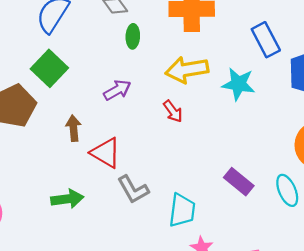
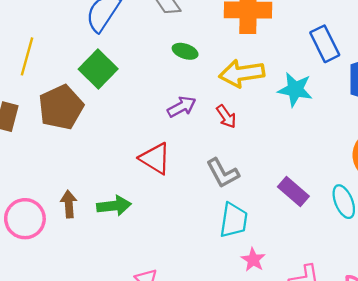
green ellipse: (133, 36) -> (185, 51), moved, turned -75
purple arrow: (117, 90) -> (182, 107), moved
brown arrow: (73, 128) -> (69, 204), moved
gray L-shape: (133, 189) -> (223, 173), moved

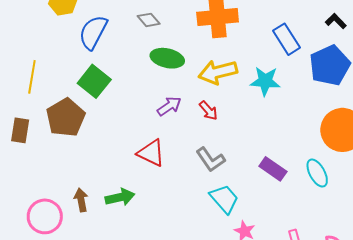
green ellipse: (185, 51) -> (167, 58), size x1.5
cyan trapezoid: (234, 220) -> (224, 199), turned -44

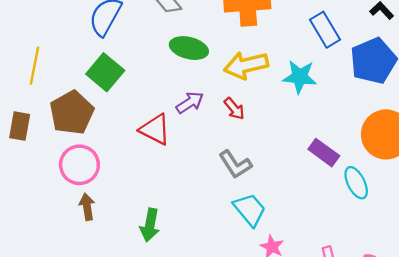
red triangle: (151, 153) -> (155, 129), moved
purple rectangle: (273, 169) -> (324, 153), moved
green arrow: (120, 197) -> (150, 225), moved, turned 112
pink circle: (45, 216) -> (79, 165), moved

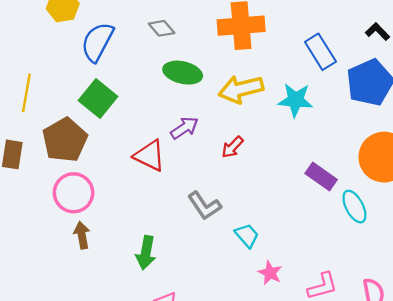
red arrow: (234, 109) -> (232, 147), moved, turned 85
gray L-shape: (235, 164) -> (204, 206), moved
cyan trapezoid: (250, 210) -> (247, 235), size x0.7

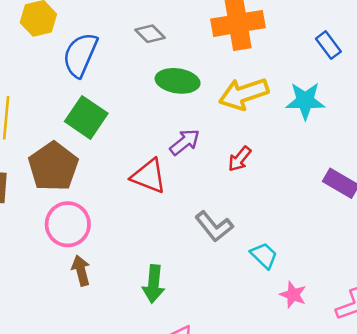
blue rectangle: (320, 52) -> (328, 45), size x0.7

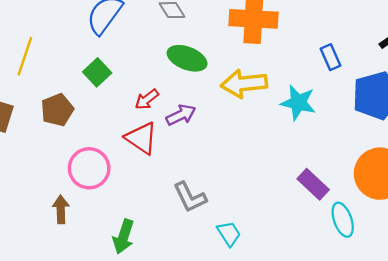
green square: (86, 117) -> (97, 72), size x0.7
red arrow: (240, 159) -> (147, 99), moved
brown pentagon: (53, 167) -> (57, 110), size x0.7
pink circle: (68, 224) -> (89, 168), moved

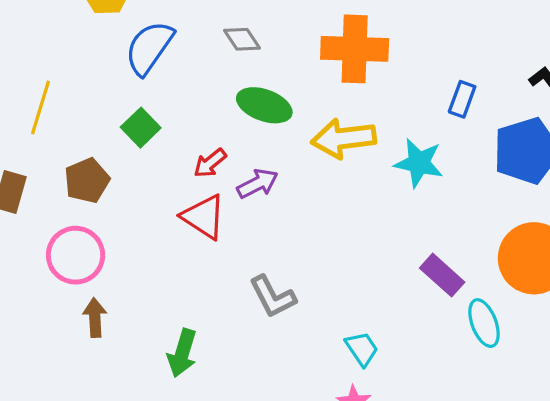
blue rectangle: (330, 57) -> (462, 99), turned 45
pink circle: (89, 168) -> (76, 255), moved
cyan trapezoid: (229, 234) -> (362, 349), moved

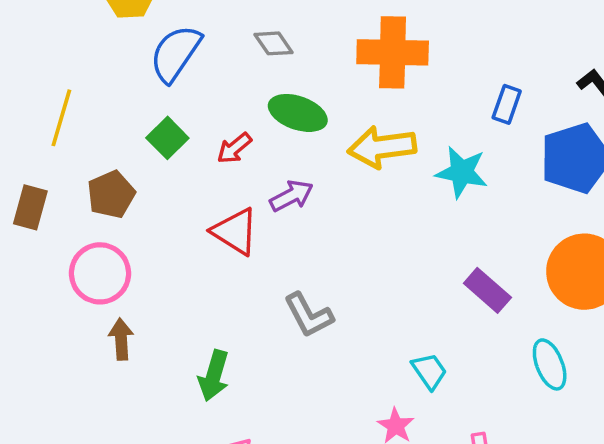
red arrow: (210, 163) -> (234, 148), moved
cyan ellipse: (484, 323) -> (550, 364), moved
cyan trapezoid: (362, 349) -> (429, 371), moved

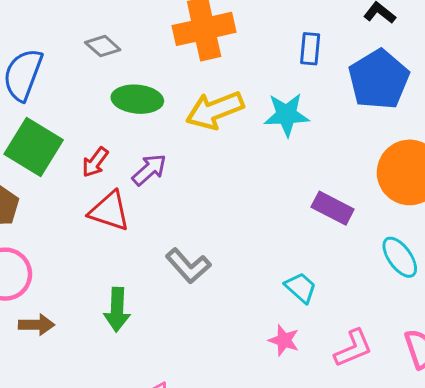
green square: (167, 138) -> (34, 147), size x1.6
red arrow: (234, 148) -> (95, 162), moved
brown arrow: (121, 339) -> (36, 325), turned 108
green arrow: (214, 376) -> (117, 310), moved

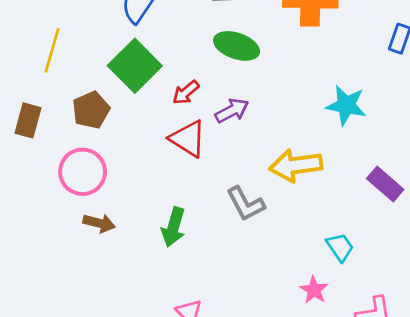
yellow arrow: (215, 110) -> (296, 165), moved
cyan star: (287, 115) -> (346, 105), moved

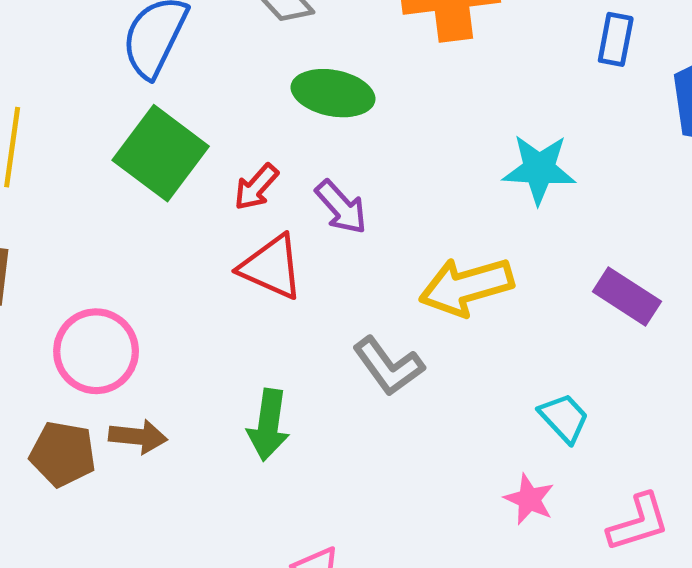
brown pentagon: (91, 110) -> (63, 454), moved, turned -30
purple arrow: (232, 111) -> (341, 207), turned 84

